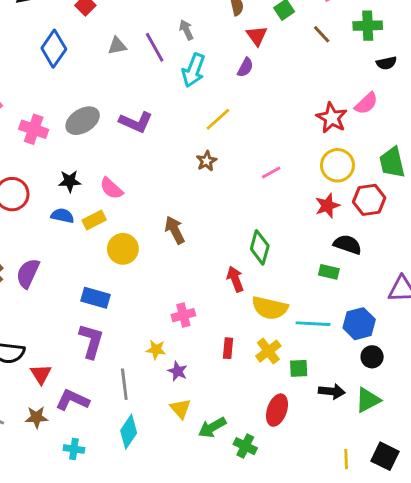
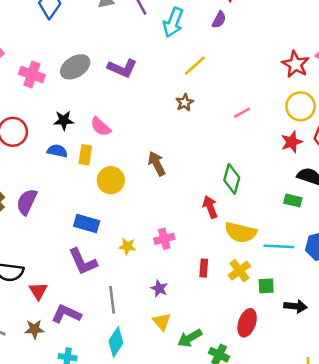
yellow rectangle: (94, 220) -> (85, 155), turned -54
purple L-shape: (91, 341) -> (83, 262), turned 140
yellow star: (156, 350) -> (127, 246), moved

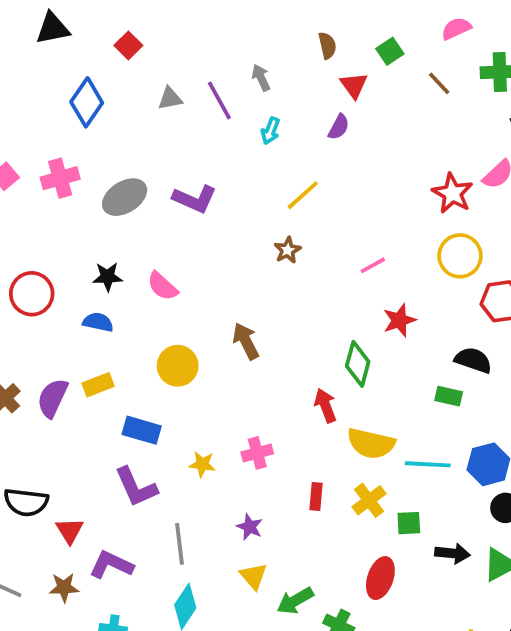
cyan arrow: (173, 22) -> (270, 131), size x0.6
pink cross: (32, 74) -> (60, 178), moved, turned -35
red star: (292, 142) -> (399, 320), moved
yellow rectangle: (85, 155) -> (98, 385), moved, turned 60

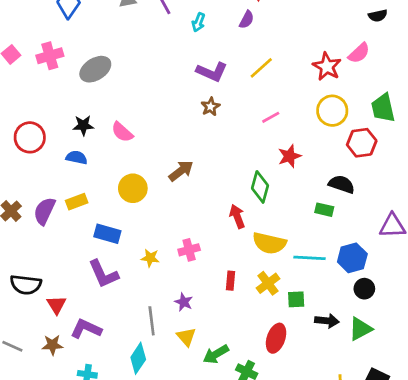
yellow line: (303, 195) -> (261, 68), moved
purple L-shape: (195, 199) -> (212, 72), moved
brown arrow: (246, 341) -> (181, 171), turned 80
gray line: (180, 544) -> (152, 321), moved

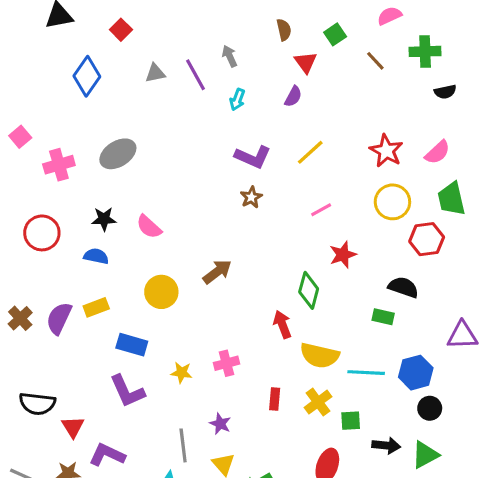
pink semicircle: (359, 53) -> (437, 152), moved
pink cross: (50, 56) -> (59, 165), moved

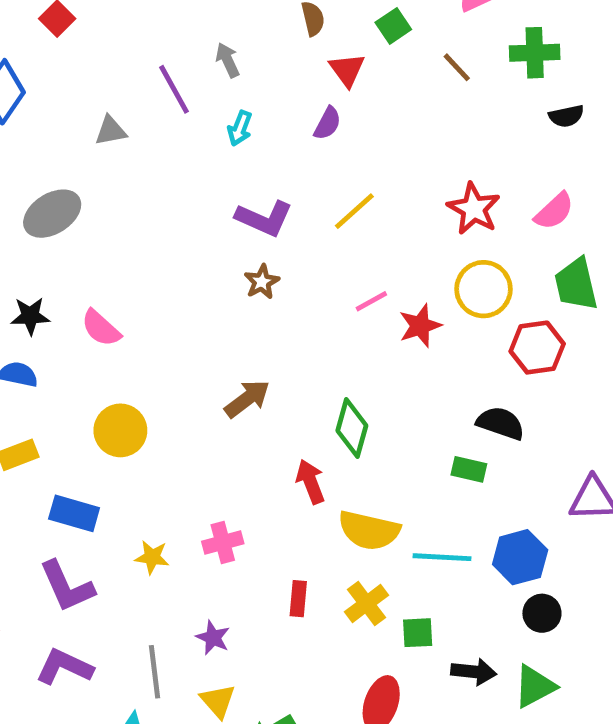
gray triangle: (155, 73) -> (111, 131), moved
red star: (343, 255) -> (420, 326), moved
brown arrow: (217, 272) -> (247, 399), moved
purple L-shape: (107, 455) -> (64, 667), moved

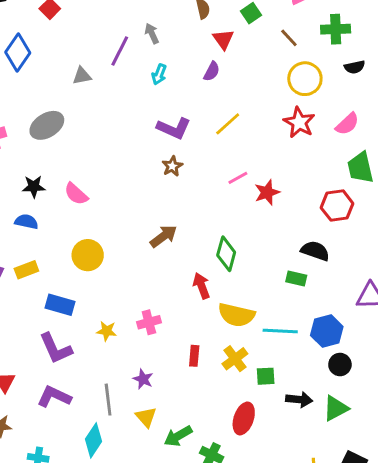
purple line: (174, 89) -> (120, 51), turned 56
yellow circle: (483, 289) -> (305, 79), moved

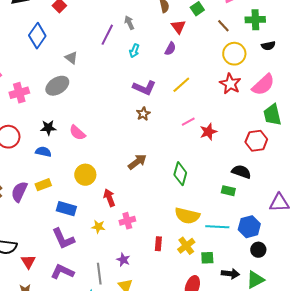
gray triangle: (82, 76) -> (71, 58), moved, turned 48
pink semicircle: (347, 124) -> (263, 85), size x1.4
red arrow: (201, 286) -> (109, 198), moved

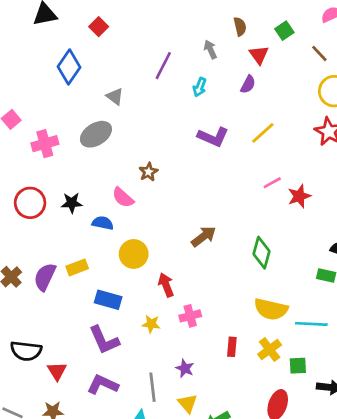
gray arrow: (129, 23) -> (210, 49), moved
brown star: (143, 114) -> (148, 172), moved
black star: (48, 128) -> (72, 203), moved
blue semicircle: (43, 152) -> (103, 223), moved

